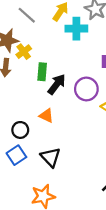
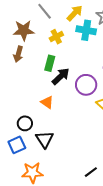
yellow cross: (24, 52) -> (56, 37), moved
black circle: (20, 130) -> (25, 123), moved
blue square: (16, 155) -> (17, 145), moved

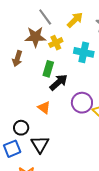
brown star: (24, 30) -> (35, 37), moved
cyan cross: (86, 30) -> (84, 52), moved
purple circle: (86, 85) -> (82, 103), moved

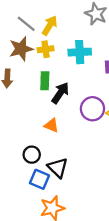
yellow arrow: (75, 20) -> (50, 25), moved
yellow cross: (56, 43) -> (46, 49), turned 32
blue square: (12, 149) -> (39, 179), moved, turned -30

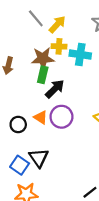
brown star: (21, 49) -> (43, 58), moved
yellow cross: (46, 49) -> (59, 46), moved
purple circle: (92, 109) -> (61, 117), moved
black circle: (32, 155) -> (18, 124), moved

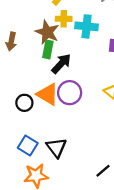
brown star: (43, 58) -> (47, 32), turned 30
orange triangle: (41, 117) -> (48, 94), size x1.5
black triangle: (39, 158) -> (56, 148), moved

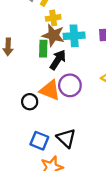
cyan cross: (87, 26) -> (74, 36), moved
brown star: (47, 32) -> (53, 35), moved

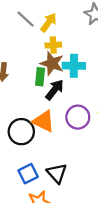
purple circle: (70, 85) -> (78, 117), moved
black circle: (30, 102) -> (21, 132), size x1.5
blue square: (39, 141) -> (28, 174), turned 36

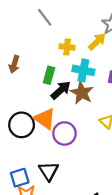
yellow arrow: (49, 22) -> (97, 42), moved
brown star: (52, 63) -> (82, 93), moved
purple circle: (78, 117) -> (64, 133), moved
blue square: (28, 174) -> (20, 178), moved

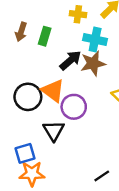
green rectangle: (49, 75) -> (45, 36), moved
brown star: (82, 93) -> (93, 63), turned 30
black triangle: (49, 171) -> (54, 131), moved

